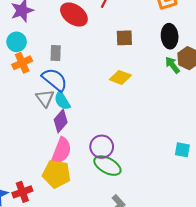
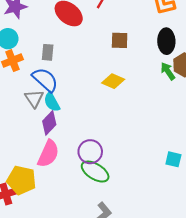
yellow pentagon: (57, 174) -> (21, 180), moved

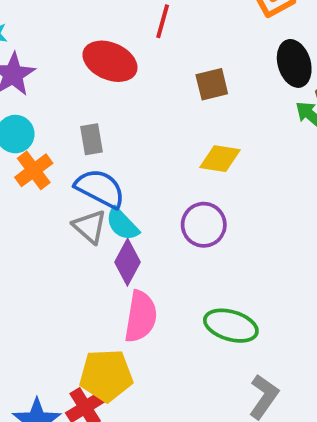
purple circle: (90, 152) -> (204, 225), moved

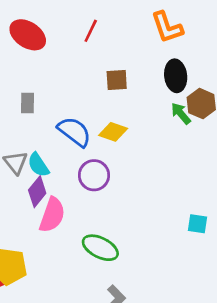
red ellipse: (110, 61) -> (28, 35), moved
blue semicircle: (100, 188) -> (74, 132), moved
pink semicircle: (141, 317) -> (52, 215), moved

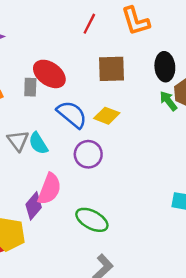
orange L-shape: (167, 27) -> (136, 21), moved
red ellipse: (28, 35) -> (49, 74), moved
brown square: (117, 80) -> (111, 69), size x1.4
purple diamond: (37, 192) -> (34, 206), moved

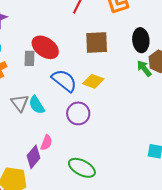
pink semicircle: (49, 189) -> (46, 143), size x0.6

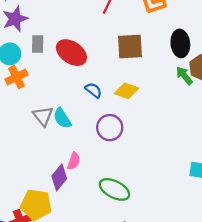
gray rectangle: (30, 58) -> (38, 44), moved
blue semicircle: (64, 81) -> (93, 90), size x0.6

